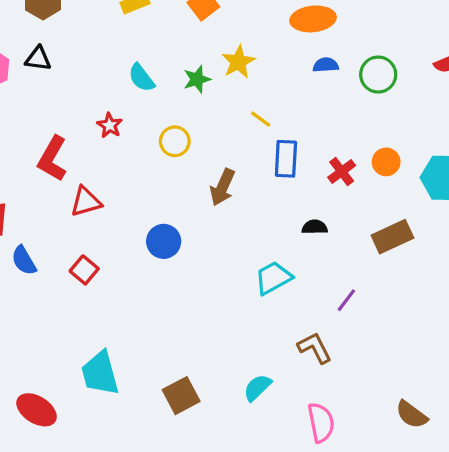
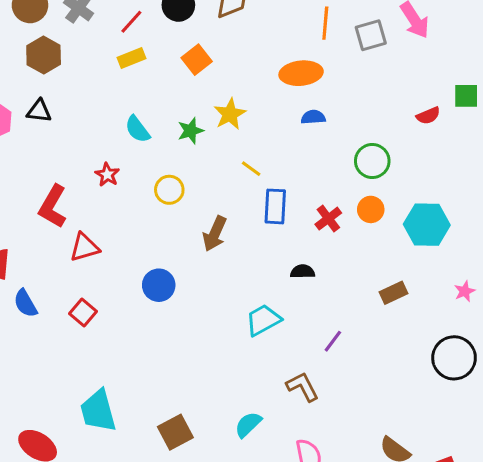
green circle: (378, 75) -> (372, 161), moved
brown rectangle: (392, 237) -> (393, 293), moved, size x0.7

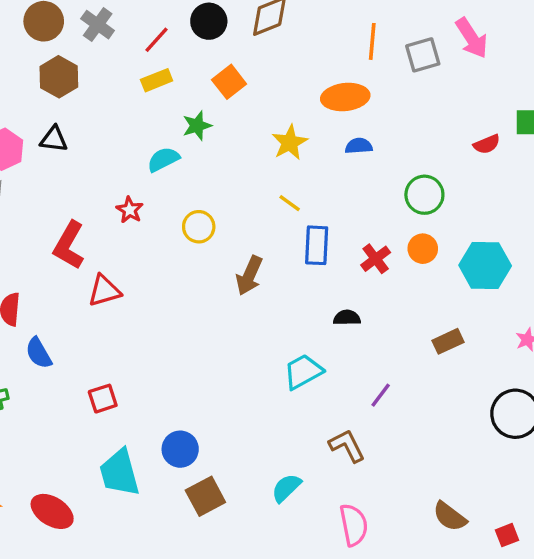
yellow star: (230, 114) -> (290, 143), moved
cyan semicircle: (138, 129) -> (163, 159), turned 100
green star: (191, 131) -> (197, 126), moved
blue circle: (159, 285) -> (180, 449), moved
red square: (83, 312) -> (103, 399), moved, turned 32

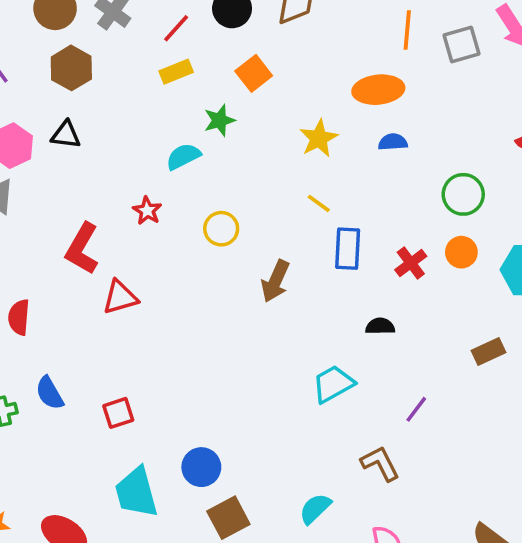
blue semicircle: (39, 353) -> (50, 393), moved

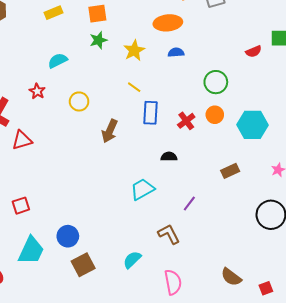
orange square: (254, 73) -> (97, 14), turned 30
green star: (219, 120) -> (98, 40), moved
cyan trapezoid: (136, 492) -> (31, 250), turned -140

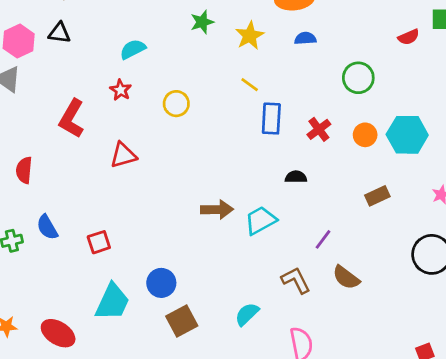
cyan semicircle: (58, 61) -> (133, 49), moved
orange circle: (215, 115) -> (365, 135), moved
brown arrow: (110, 131) -> (217, 210), moved, turned -115
red triangle: (22, 140) -> (123, 155), moved
brown semicircle: (231, 277) -> (346, 277), moved

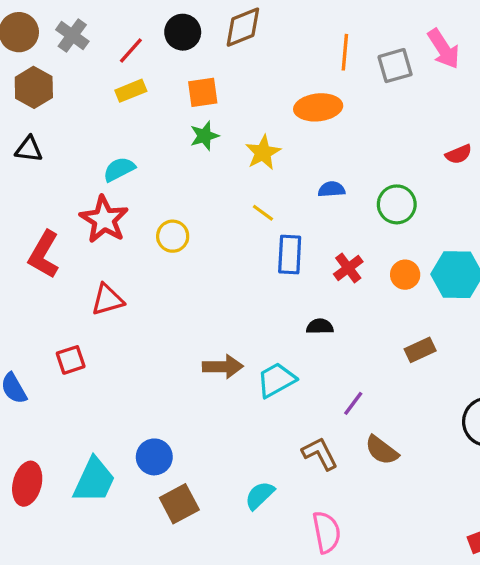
blue semicircle: (305, 38) -> (332, 189), moved
red star: (121, 90) -> (104, 219), size x1.8
red square: (99, 242) -> (71, 360), moved
red ellipse: (58, 333) -> (27, 484), moved, turned 72

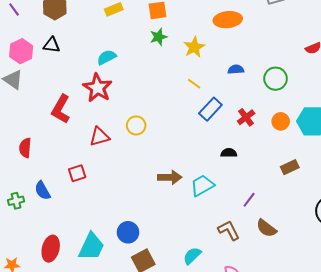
yellow circle: (173, 236) -> (136, 125), moved
blue rectangle: (290, 255) -> (210, 109), turned 40

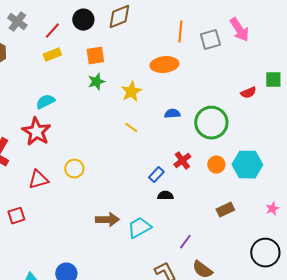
green circle: (276, 79) -> (211, 123), size x1.4
blue rectangle: (210, 109) -> (156, 175), moved, size x0.7

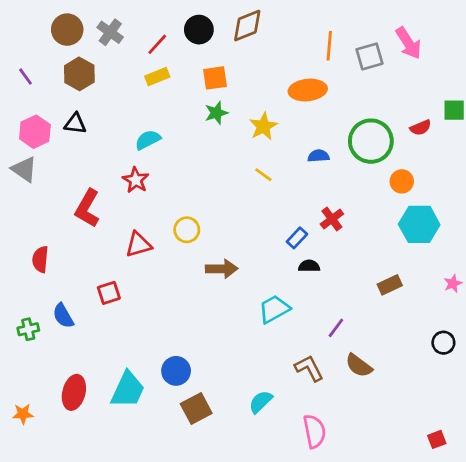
green circle: (211, 123) -> (371, 141), moved
red star: (36, 132) -> (136, 180), size x0.7
orange circle: (216, 165) -> (402, 181), moved
brown arrow: (107, 220) -> (222, 269), moved
black circle: (265, 253) -> (443, 343), size x0.6

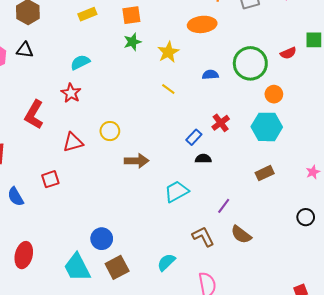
cyan hexagon: (419, 224) -> (267, 127), moved
cyan trapezoid: (128, 390) -> (77, 267), moved, turned 128

